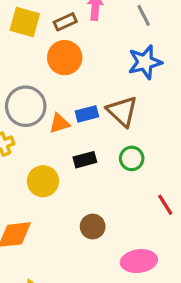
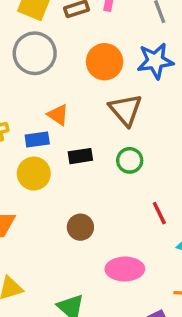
orange circle: (65, 58) -> (105, 62), moved
gray circle: (26, 106) -> (35, 53), moved
blue rectangle: (87, 114) -> (37, 140), moved
orange triangle: (59, 123) -> (58, 115), turned 45

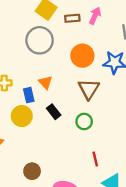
blue rectangle: (37, 140) -> (29, 95), turned 72
black rectangle: (80, 156) -> (54, 112), turned 48
brown circle: (80, 227) -> (32, 171), moved

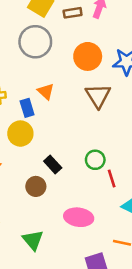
black rectangle: (54, 112) -> (53, 165), moved
green circle: (84, 121) -> (95, 160), moved
brown circle: (32, 171) -> (36, 186), moved

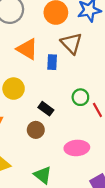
orange triangle: (46, 91) -> (27, 49), size x1.5
blue rectangle: (27, 108) -> (52, 62), moved, turned 32

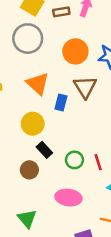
yellow circle: (14, 89) -> (33, 124), moved
green circle: (80, 97) -> (74, 160), moved

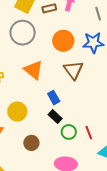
blue rectangle: (61, 103) -> (54, 98), moved, turned -40
yellow circle: (33, 124) -> (17, 112), moved
black rectangle: (44, 150) -> (55, 117), moved

